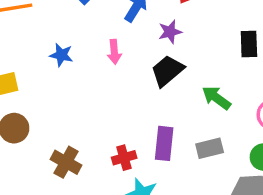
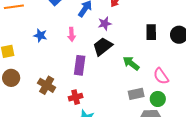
purple rectangle: (164, 143) -> (80, 65), moved
gray rectangle: (210, 148) -> (136, 94), moved
brown cross: (66, 162) -> (47, 85), moved

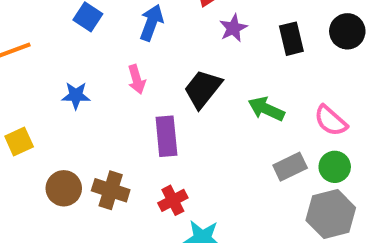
purple star: (105, 24) -> (233, 28), moved
brown circle: (11, 78) -> (64, 188), moved

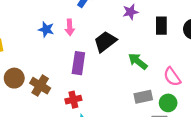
blue star: (76, 95) -> (46, 29), moved

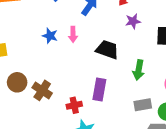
black trapezoid: (105, 42) -> (107, 50), turned 55
green arrow: (138, 61) -> (139, 70), turned -120
purple rectangle: (78, 63) -> (99, 89), moved

